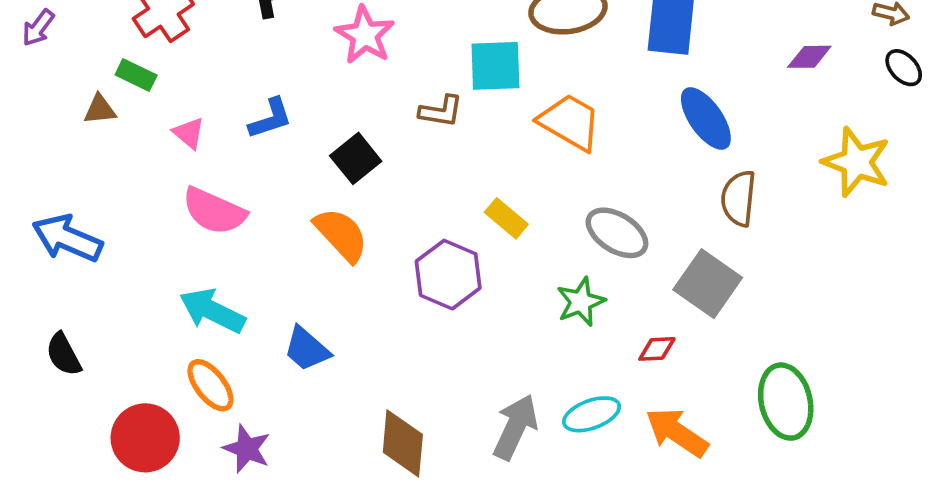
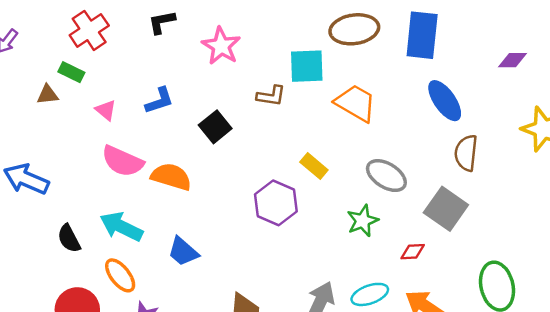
orange semicircle: (341, 235) -> (171, 177), moved, turned -30
black semicircle: (64, 354) -> (69, 239), moved

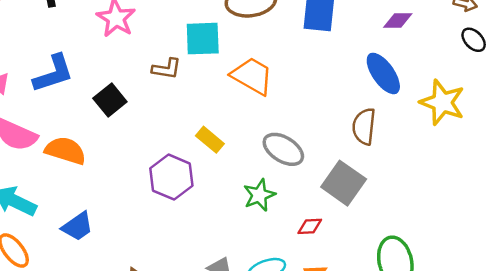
purple diamond: (512, 60) -> (398, 21), moved
blue L-shape: (159, 101) -> (53, 73), size x1.4
blue ellipse: (445, 101) -> (383, 73), moved
blue trapezoid: (183, 252) -> (77, 226), turned -76

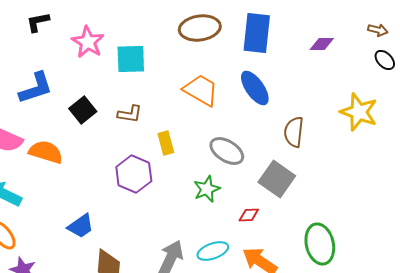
cyan square: (203, 39) -> (131, 59), moved
brown L-shape: (167, 69) -> (130, 114), moved
blue ellipse: (383, 73) -> (255, 88), moved
yellow rectangle: (210, 140) -> (166, 143), turned 35
blue trapezoid: (77, 226) -> (81, 226), moved

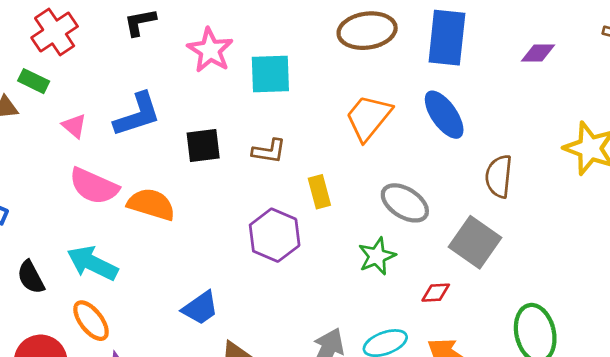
orange trapezoid: (201, 90) -> (368, 117), turned -81
black square: (83, 110) -> (203, 145), turned 32

